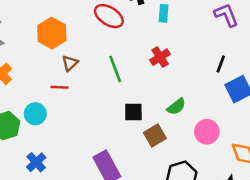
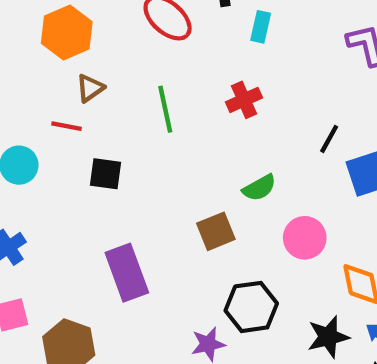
black line: (221, 64) -> (329, 139), moved
black square: (133, 112) -> (106, 174), moved

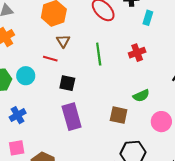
brown triangle: (90, 88) -> (63, 41), turned -32
brown square: (216, 231) -> (119, 115), turned 30
purple rectangle: (127, 273) -> (72, 117), moved

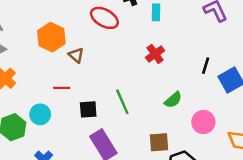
brown triangle: (63, 41) -> (76, 55), moved
green line: (99, 54) -> (122, 102), moved
brown square: (119, 115) -> (159, 142), moved

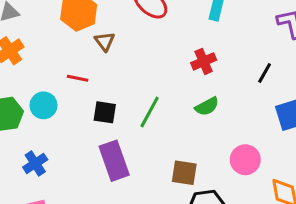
black line: (206, 66) -> (265, 73), moved
green semicircle: (173, 100) -> (207, 106), moved
green line: (122, 102) -> (150, 112), turned 40

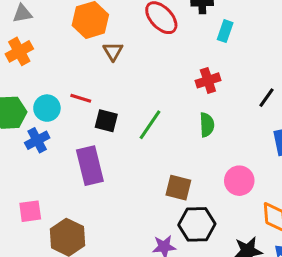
red line: (78, 78) -> (81, 98), moved
green semicircle: (207, 106) -> (207, 125), turned -70
purple rectangle: (114, 161) -> (90, 166), moved
blue cross: (35, 163) -> (37, 140), moved

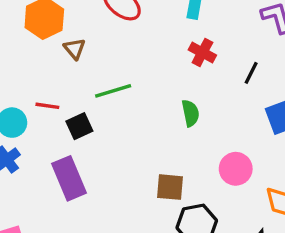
red cross: (208, 80) -> (202, 53), moved, turned -35
black square: (106, 121) -> (79, 126), turned -30
green line: (150, 125) -> (113, 91), moved, turned 48

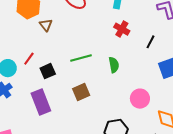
green line: (113, 91) -> (81, 58), moved
red line: (47, 106) -> (29, 59), turned -64
brown square: (170, 187) -> (81, 92), moved, turned -30

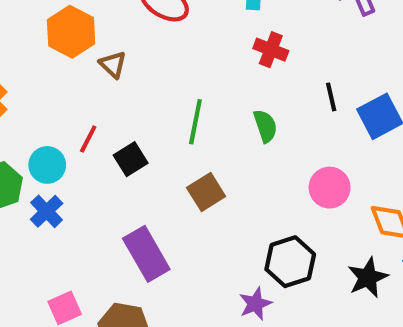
black line: (150, 42) -> (331, 97), moved, turned -32
green line: (81, 58) -> (195, 122), turned -55
purple rectangle: (41, 102) -> (146, 254), moved

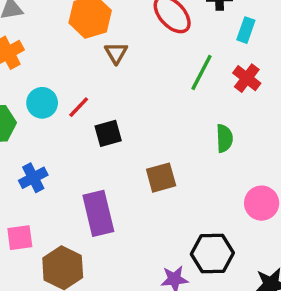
green line: (195, 122) -> (202, 72), moved
cyan circle: (47, 165) -> (42, 103), moved
blue cross: (47, 211) -> (33, 178), moved

